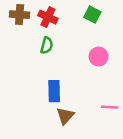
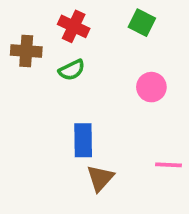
brown cross: (20, 15) -> (26, 51), moved
green semicircle: (47, 45) -> (72, 70), turned 49

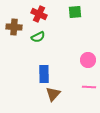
green square: (142, 23) -> (75, 12), turned -32
pink circle: (151, 87) -> (88, 60), moved

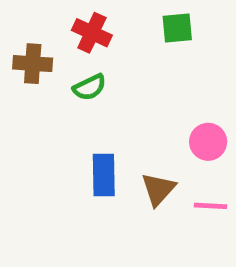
brown triangle: (53, 94) -> (158, 189), moved

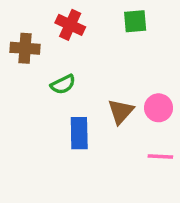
green semicircle: (90, 87) -> (63, 84), moved
brown triangle: (158, 189) -> (121, 111), moved

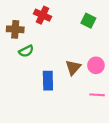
green square: (135, 21) -> (88, 21), moved, turned 32
green semicircle: (63, 84) -> (26, 51), moved

